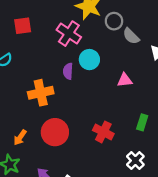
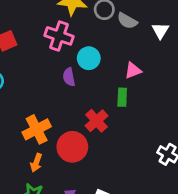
orange cross: (41, 93) -> (37, 129), moved
green rectangle: (142, 122) -> (122, 97), moved
red cross: (103, 132) -> (96, 121), moved, turned 36

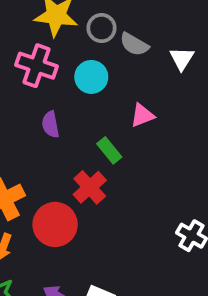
cyan circle: (89, 58) -> (91, 77), moved
green rectangle: (122, 97) -> (109, 150), moved, turned -42

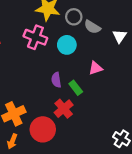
purple semicircle: (50, 124) -> (56, 80), moved

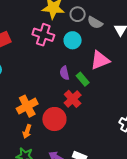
pink triangle: (95, 68) -> (100, 60), size x1.5

